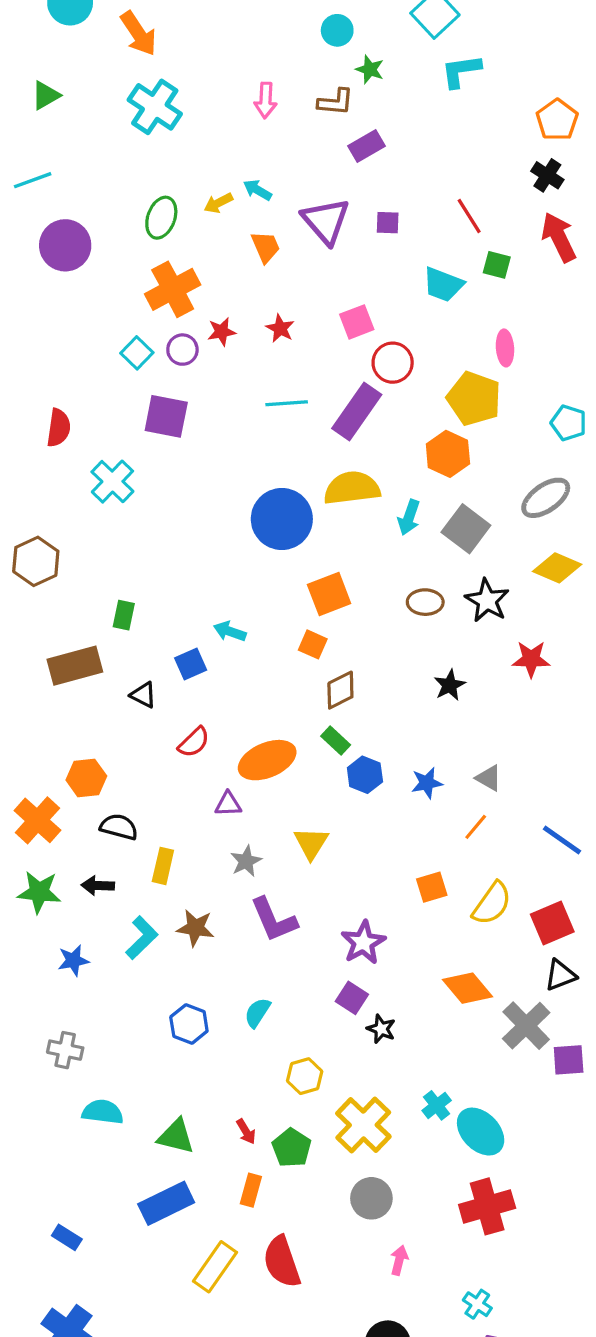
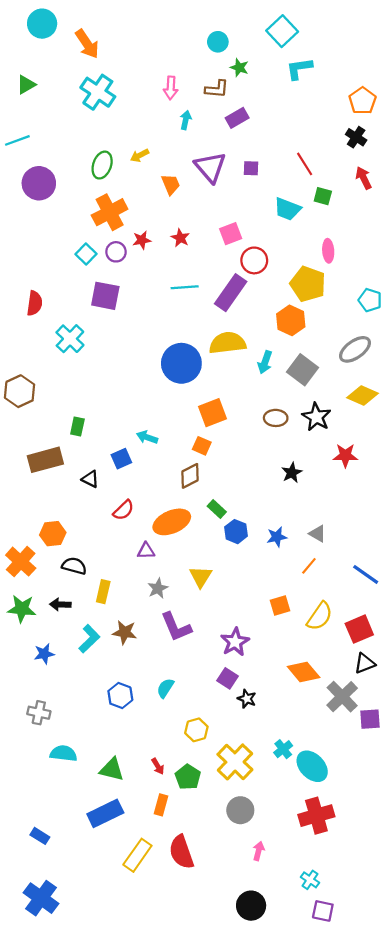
cyan arrow: (257, 190) -> (186, 120), moved, turned 72
red arrow: (559, 237) -> (364, 178), size x0.7
brown diamond: (340, 690) -> (190, 476), moved

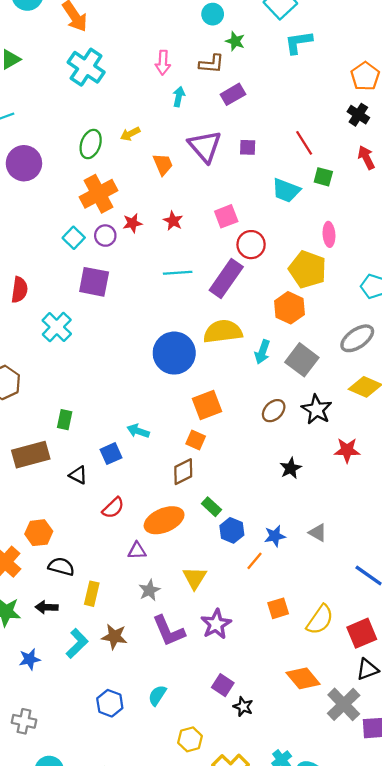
brown ellipse: (276, 418) -> (274, 411), turned -45
orange line: (309, 566) -> (254, 561), moved
purple star: (235, 642) -> (216, 624), moved

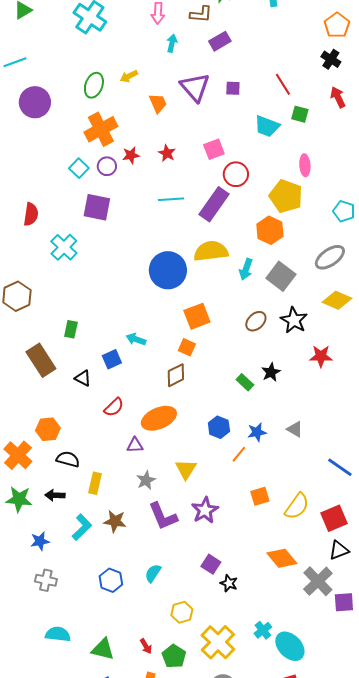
brown rectangle: (31, 455) -> (41, 360), turned 72
green rectangle: (212, 507) -> (245, 382), moved
gray cross: (24, 721) -> (46, 580), moved

